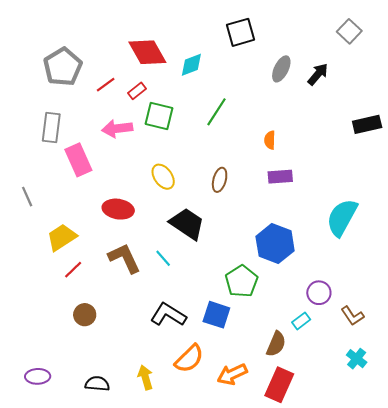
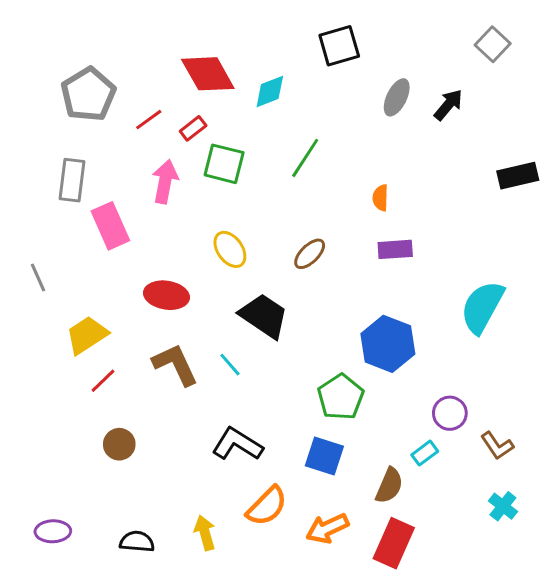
pink arrow: (117, 129) -> (165, 182), turned 108
brown ellipse: (220, 180) -> (310, 254), turned 30
blue square: (216, 315) -> (324, 456), moved

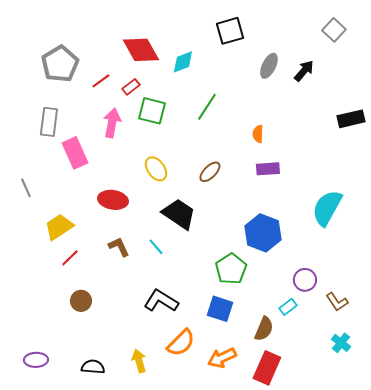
brown L-shape: (175, 365) -> (119, 247), size x0.7

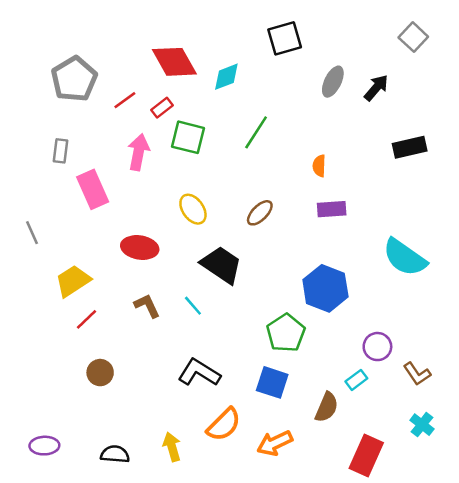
black rectangle: (351, 119) -> (410, 147), moved
gray rectangle: (49, 122) -> (60, 151), size x0.7
cyan semicircle: (327, 208) -> (405, 257), turned -84
red rectangle: (267, 368) -> (366, 455), moved

